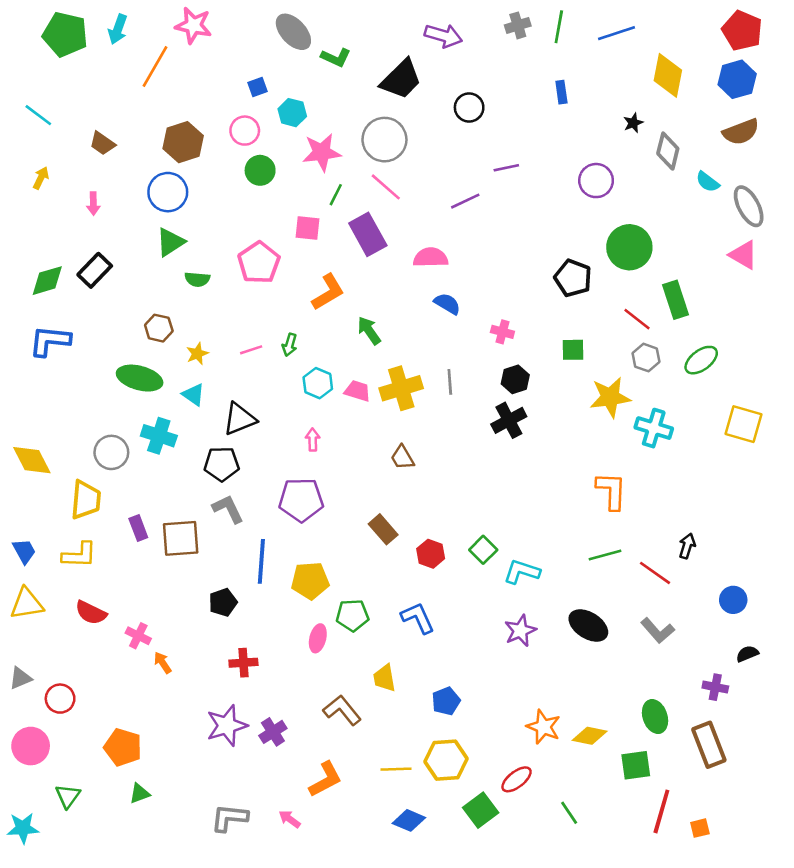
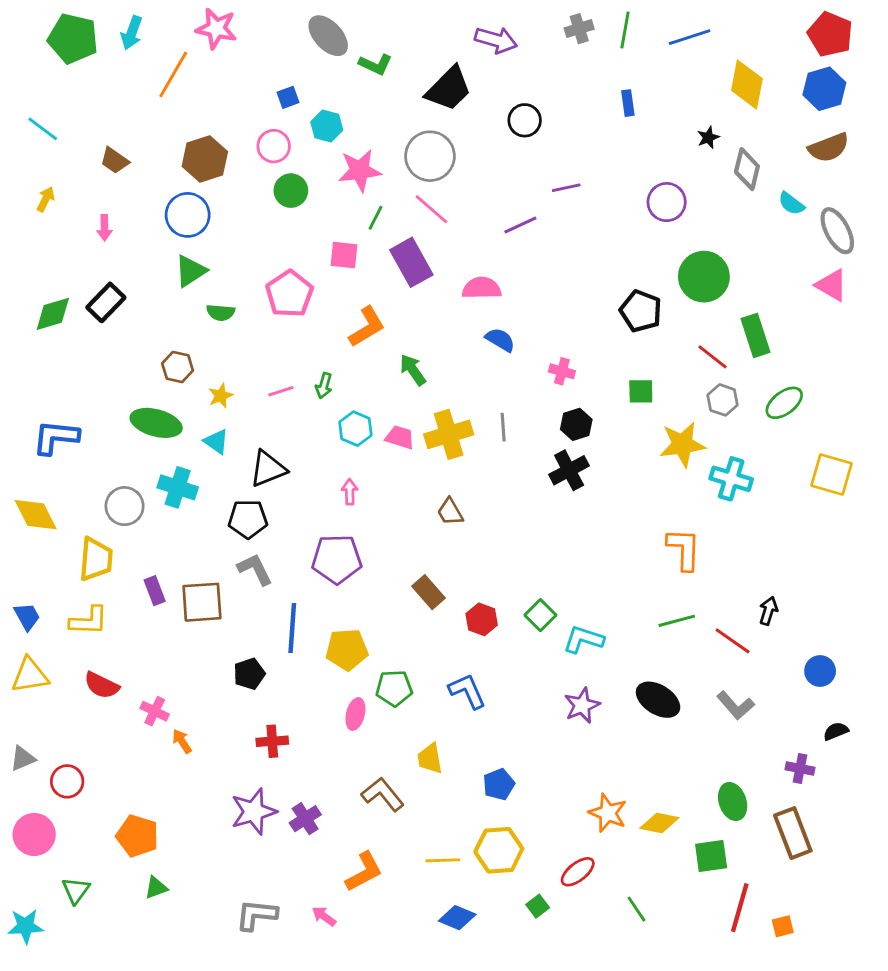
blue L-shape: (50, 341) -> (56, 437), moved
green square: (481, 810) -> (538, 906), size x0.6

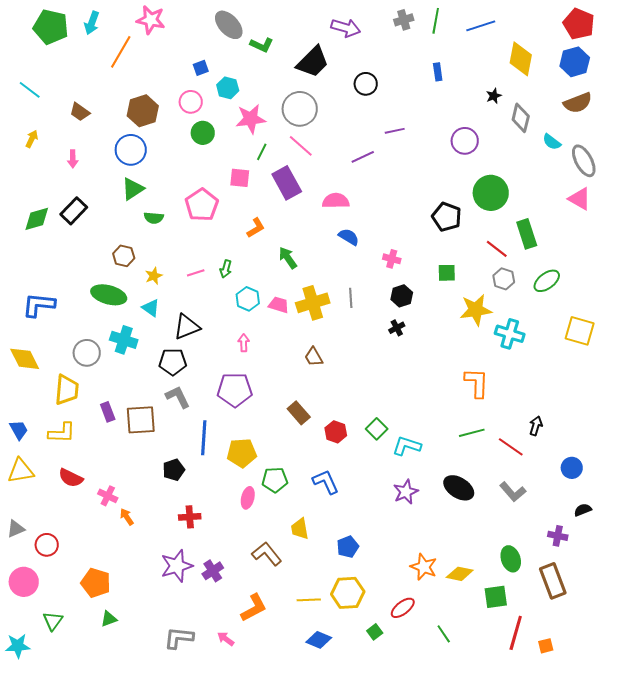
orange L-shape: (367, 327) -> (256, 228), size x0.7
black cross: (569, 470) -> (397, 328), size x0.6

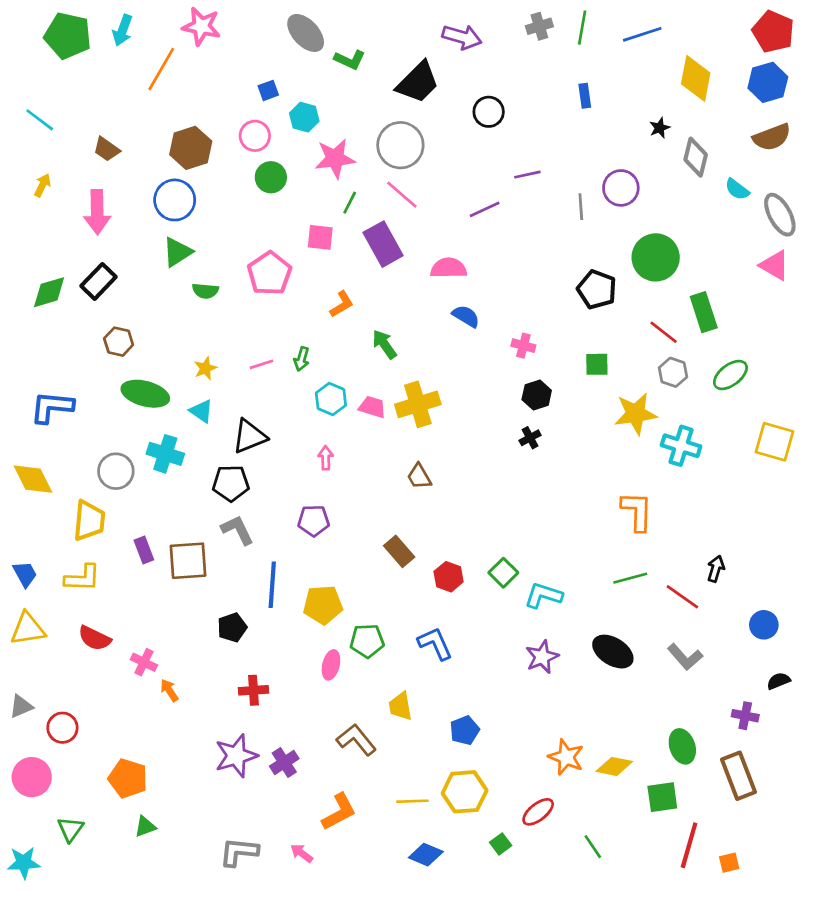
pink arrow: (73, 159) -> (97, 212), size x1.8
brown hexagon: (124, 256) -> (119, 342), moved
gray line: (351, 298) -> (581, 207), moved
purple pentagon: (235, 390) -> (314, 521), size x0.7

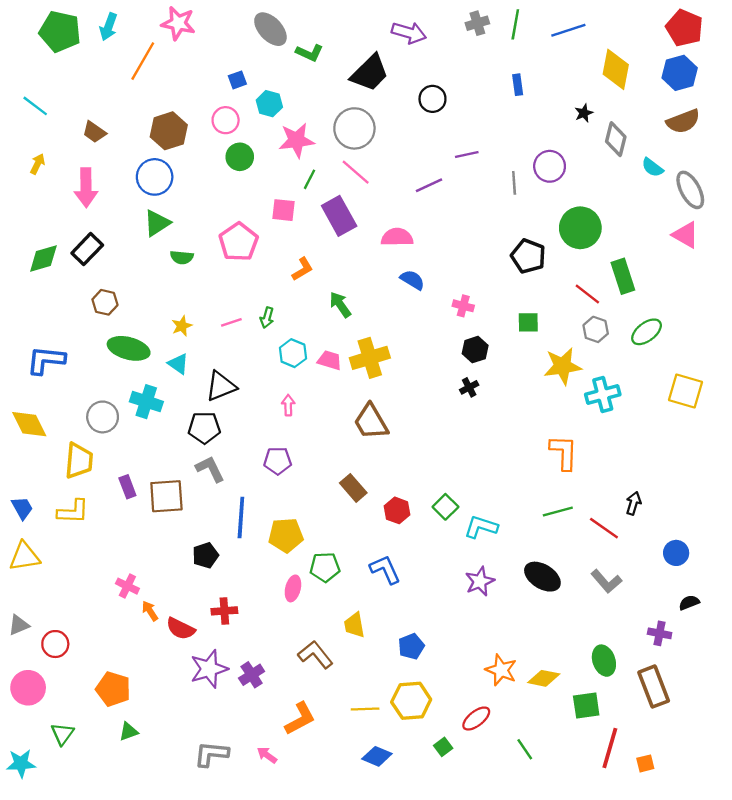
cyan cross: (681, 446) -> (603, 395), turned -32
brown trapezoid: (419, 477) -> (371, 422), size x1.6
red semicircle: (95, 638) -> (181, 629), moved

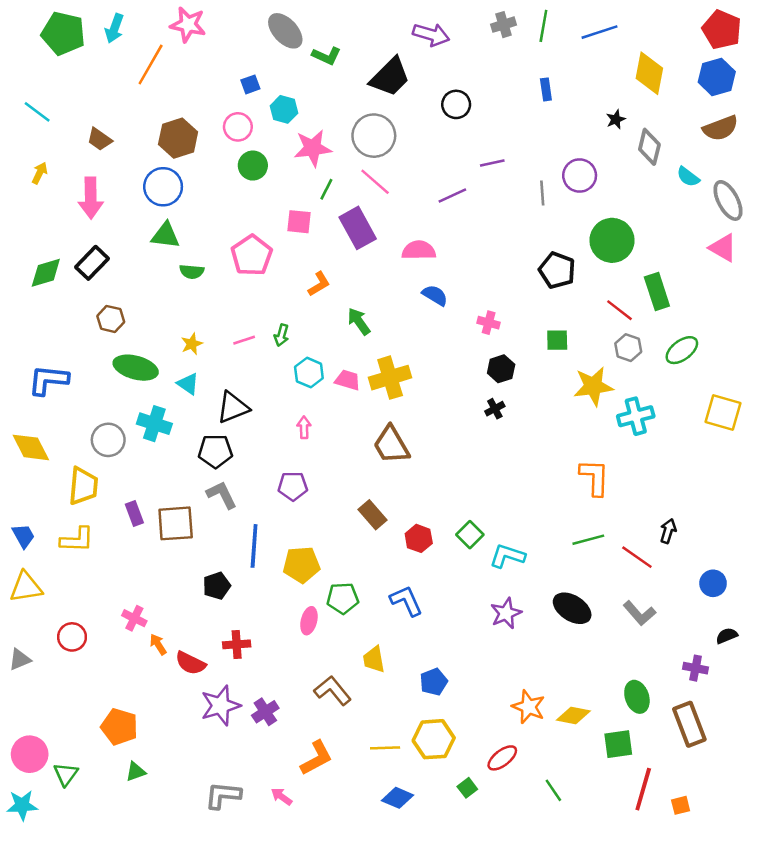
green triangle: (157, 223) -> (166, 235), turned 40
red circle: (55, 644) -> (72, 637), moved
pink circle: (28, 688) -> (30, 754), moved

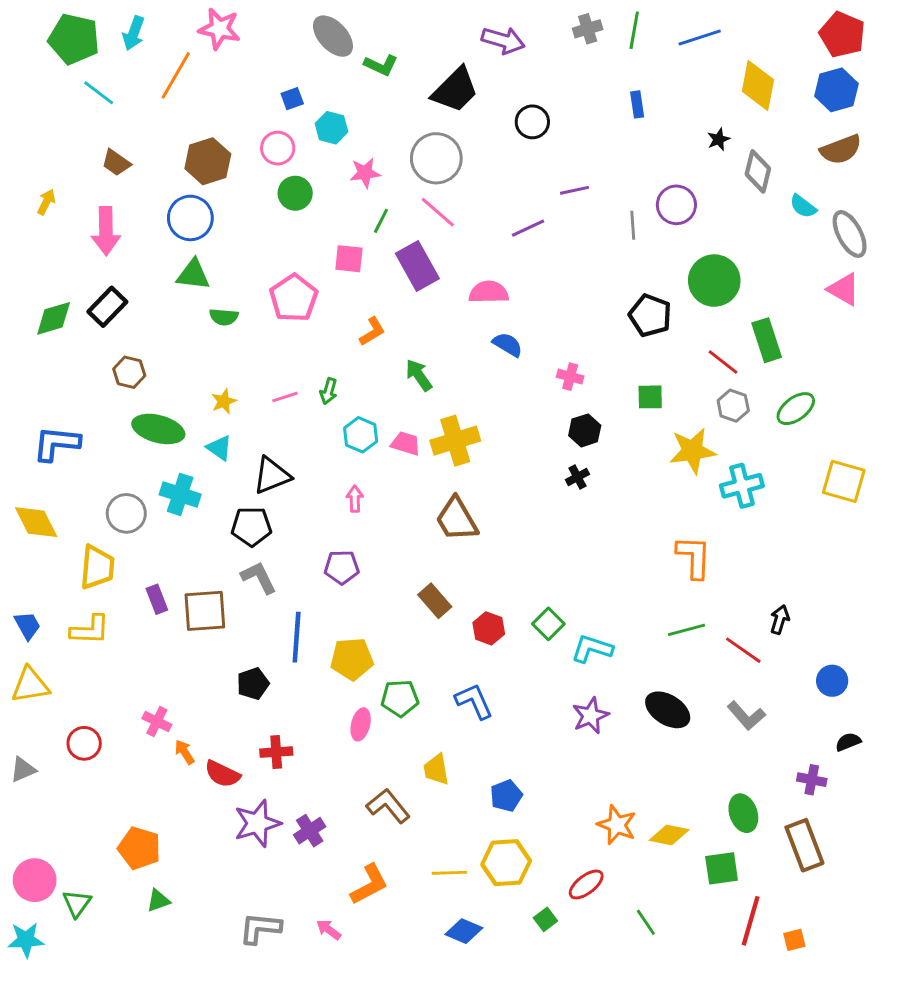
cyan line: (37, 112) -> (99, 93), moved
pink star: (313, 148) -> (365, 173), size x0.7

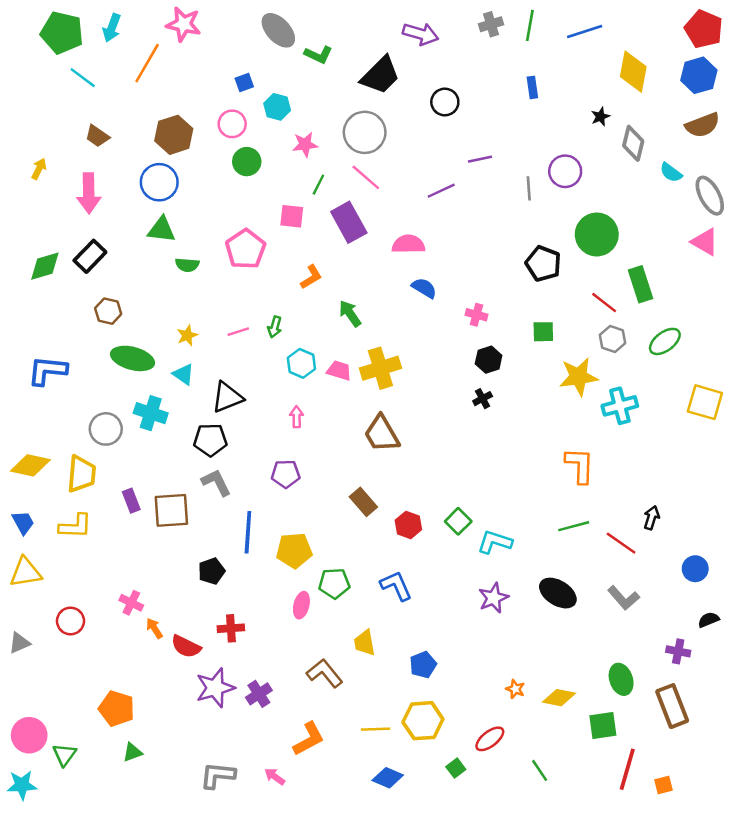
yellow diamond: (36, 522) -> (30, 465), moved, turned -51
orange star: (617, 825) -> (515, 689), size x0.6

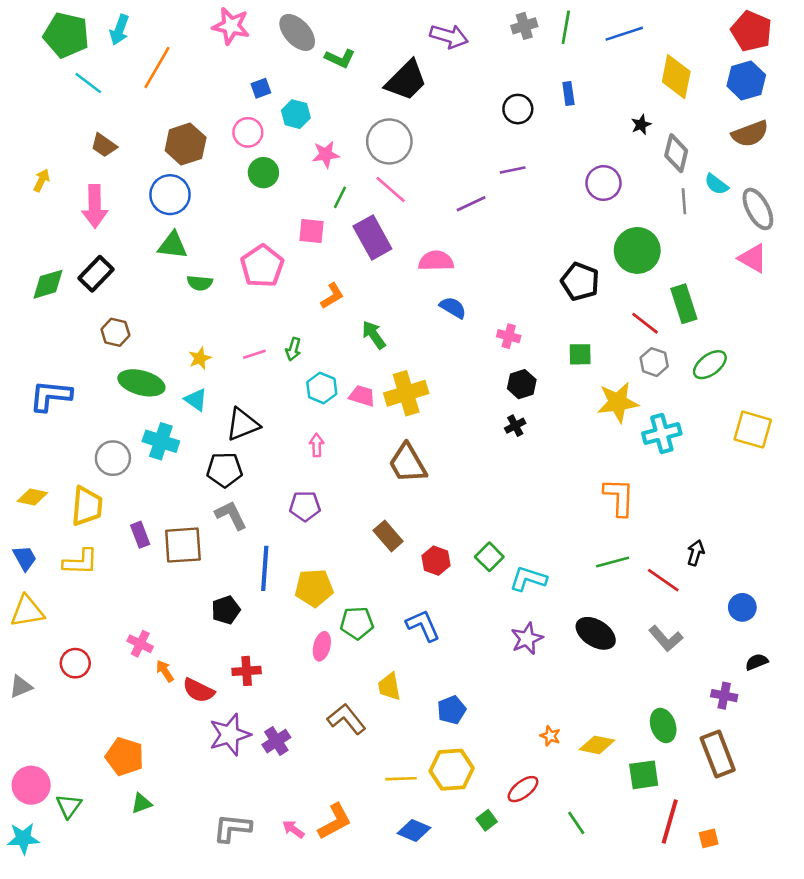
pink star: (184, 24) -> (231, 26), moved
black circle: (445, 102) -> (518, 109), moved
gray line: (529, 188) -> (684, 201), moved
yellow diamond: (30, 465) -> (32, 497), size x0.7
orange L-shape: (309, 739) -> (335, 822), moved

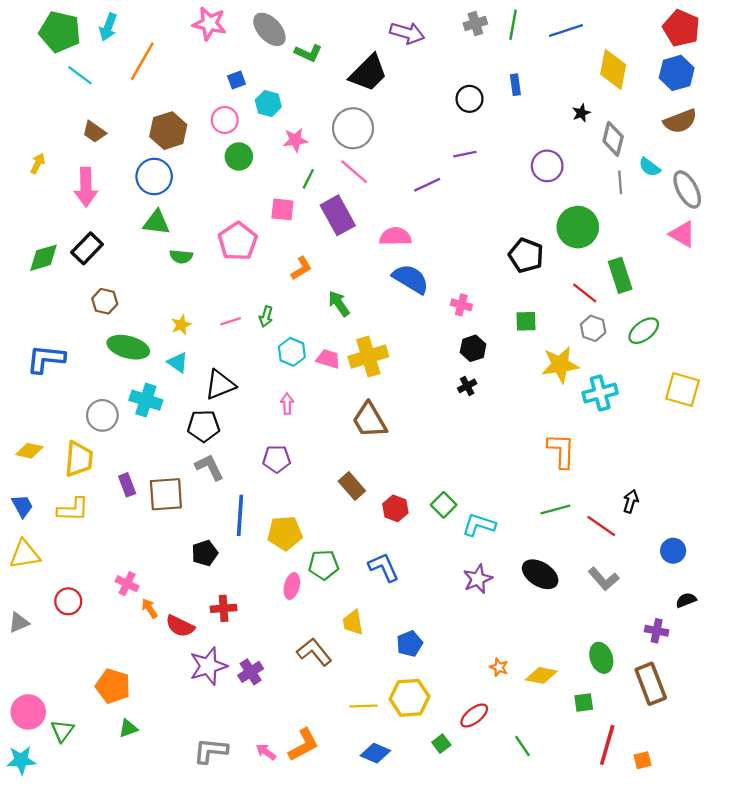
blue semicircle: (453, 308) -> (411, 279), size x1.5
green square: (644, 775) -> (584, 703), size x0.7

